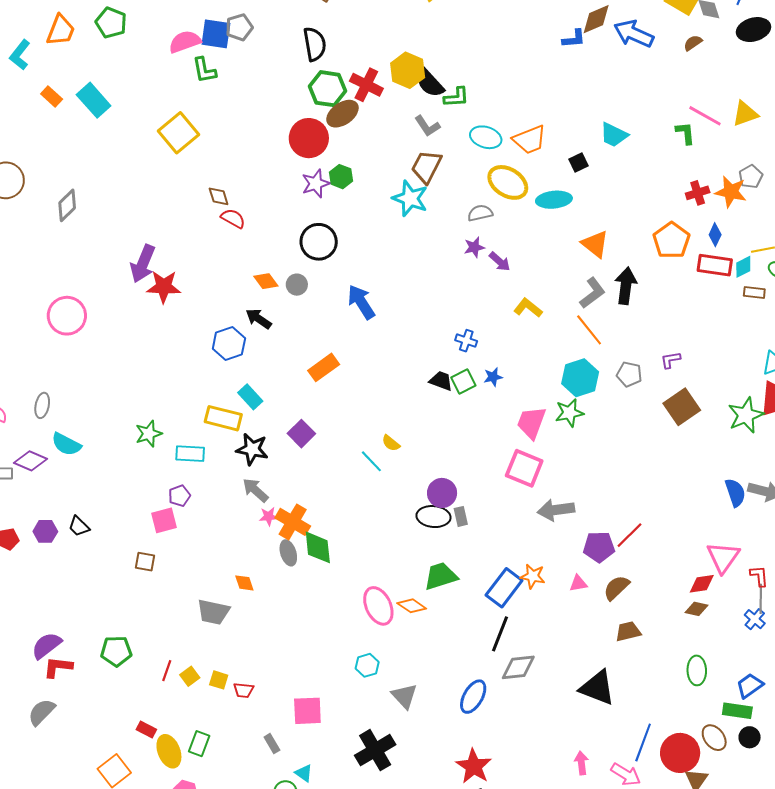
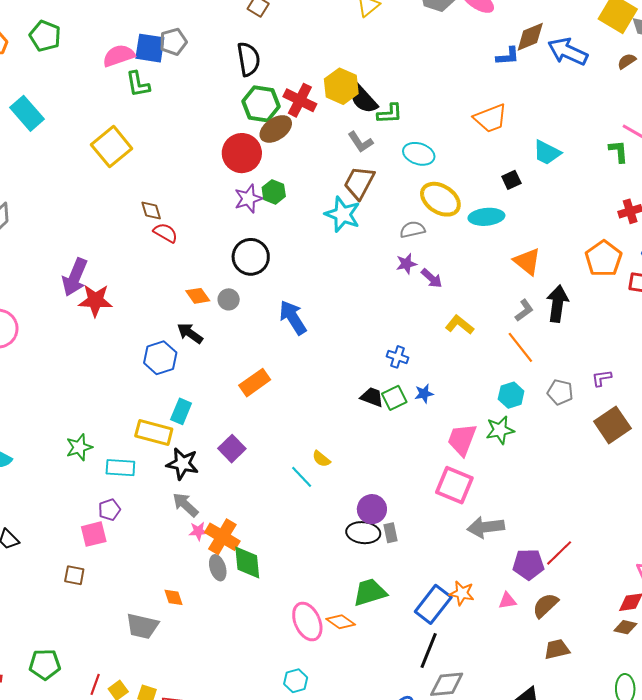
orange trapezoid: (530, 140) -> (490, 118), moved
gray L-shape: (592, 293) -> (524, 310), size x0.7
cyan hexagon: (580, 378) -> (511, 395), size x0.7
cyan rectangle: (250, 397) -> (181, 411), turned 65

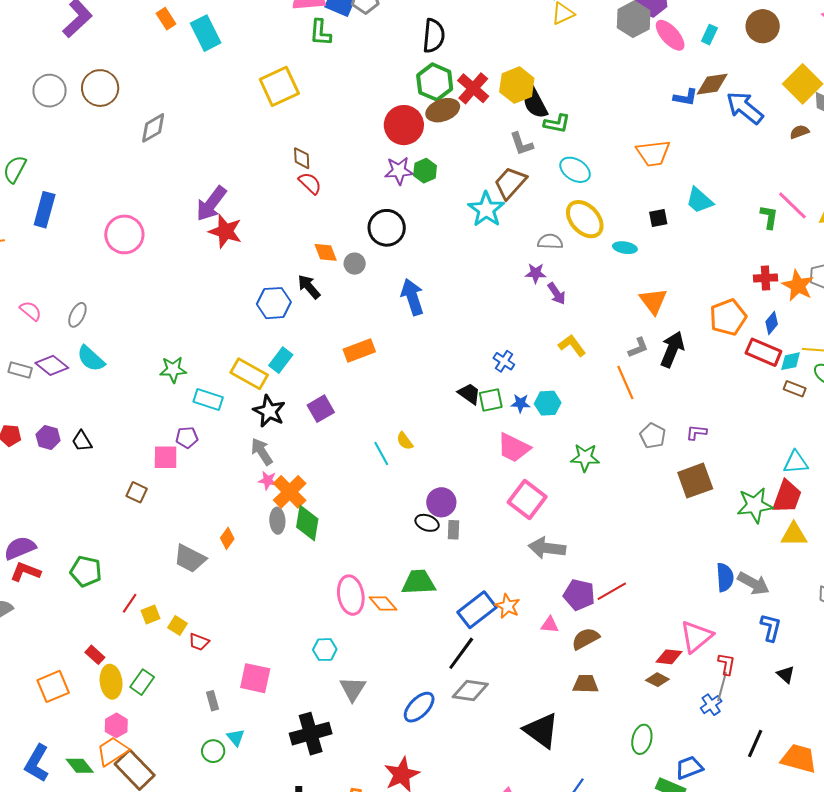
cyan ellipse: (486, 217) -> (625, 248), size x0.7
cyan hexagon: (511, 395) -> (548, 403), moved
pink trapezoid: (462, 440) -> (514, 448), moved, turned -99
black ellipse: (363, 533) -> (427, 523), size x0.7
orange diamond: (174, 597) -> (227, 538), turned 40

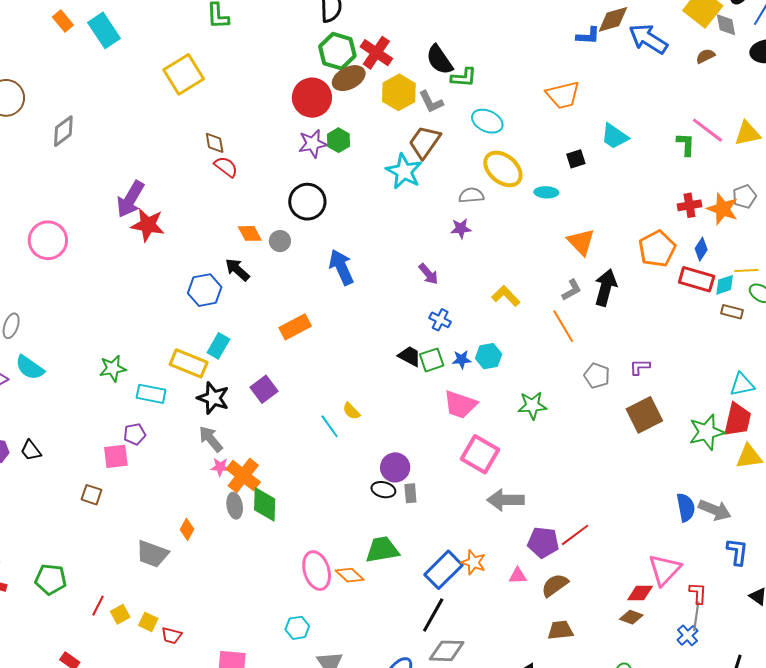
yellow hexagon: (517, 85) -> (399, 92), moved
purple arrow: (557, 294) -> (428, 274), moved

